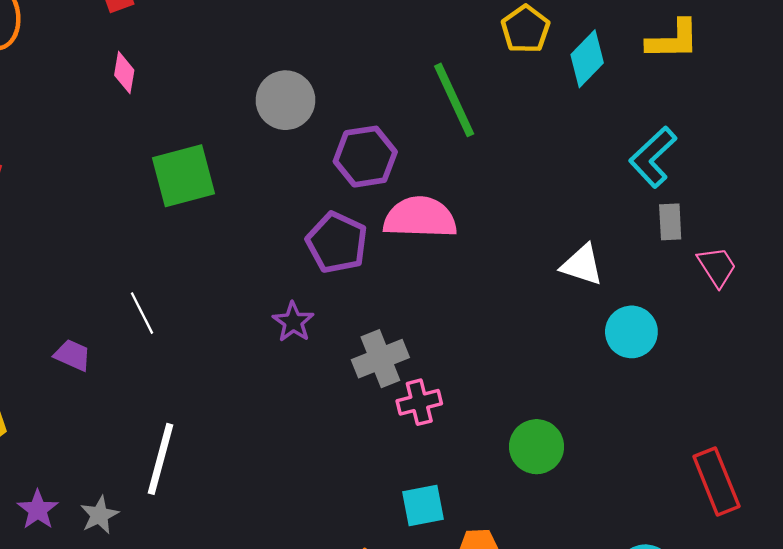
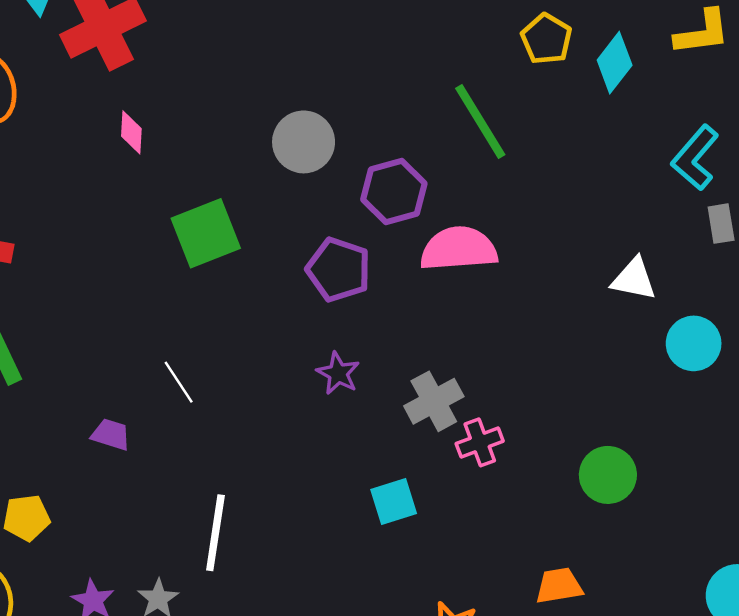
purple pentagon: (337, 243) -> (339, 270), moved
cyan square: (423, 506) -> (394, 502), moved

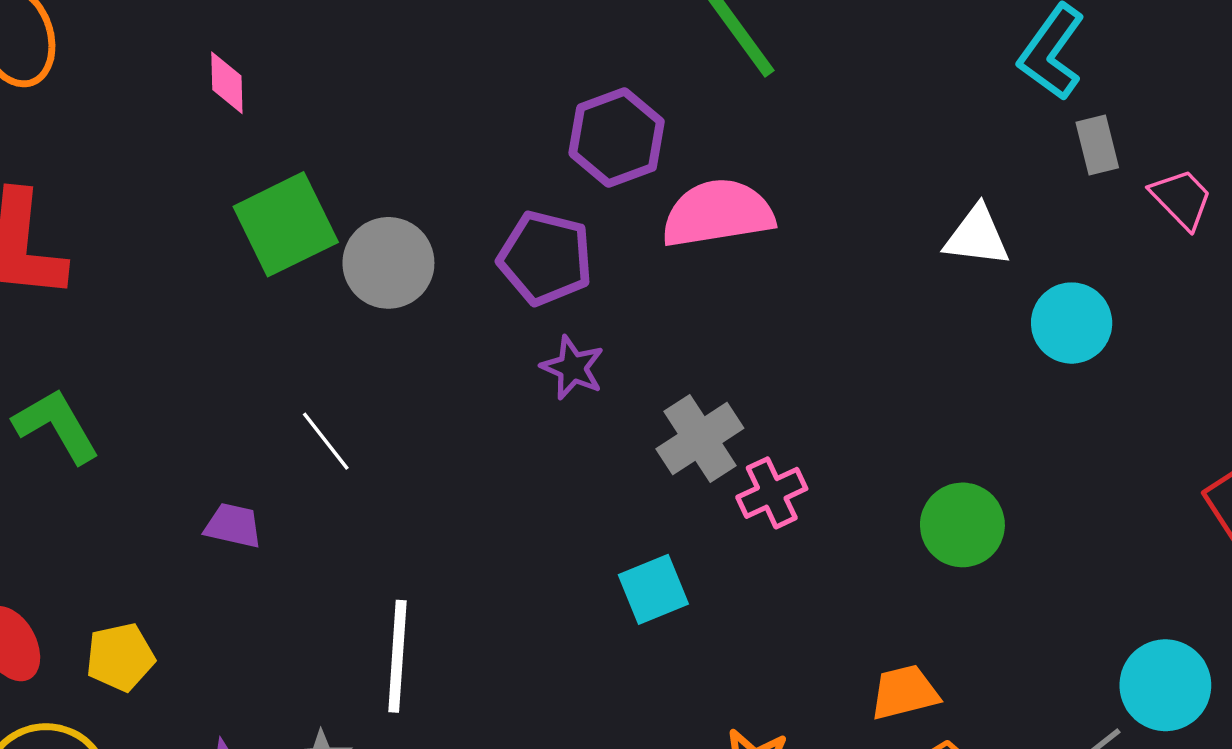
gray circle: (304, 142) -> (388, 263), moved
green square: (206, 233) -> (286, 224), moved
purple star: (338, 373) -> (572, 368), moved

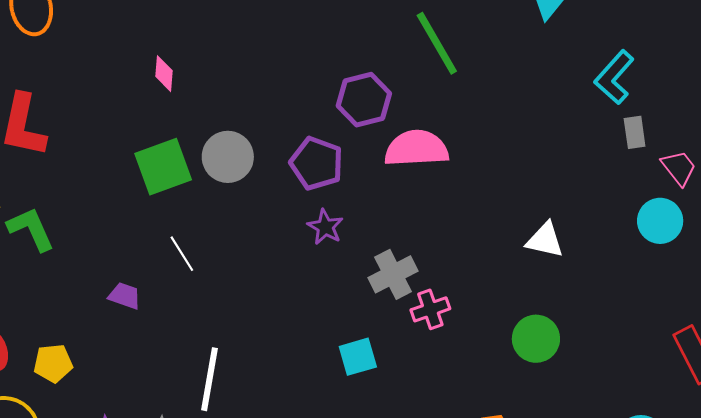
pink diamond: (227, 83) -> (164, 74), moved
green square: (286, 224) -> (163, 167), moved
white triangle: (977, 236) -> (545, 240), moved
cyan circle: (1072, 323) -> (660, 221), moved

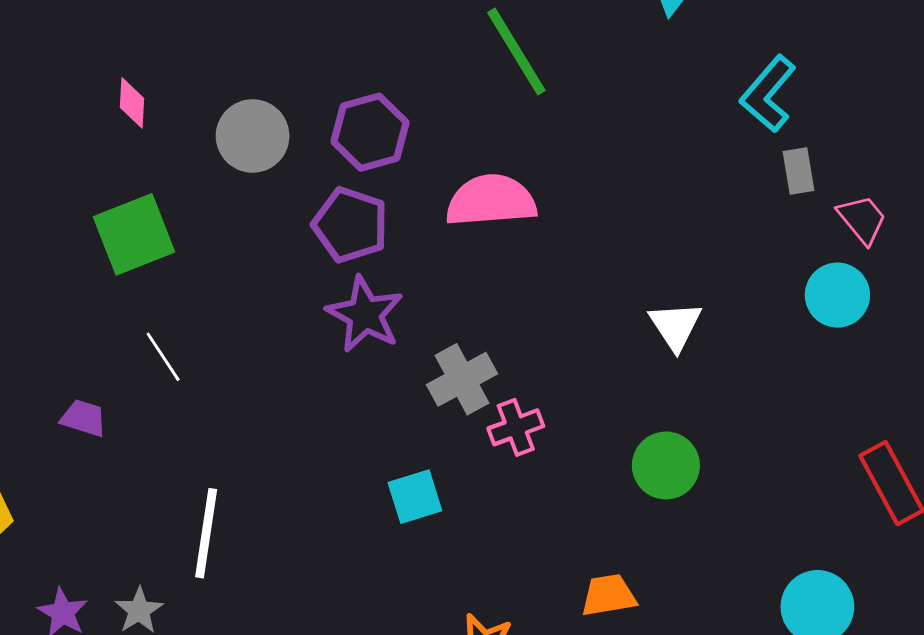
purple hexagon: (364, 100) -> (370, 132), moved
gray circle: (228, 157) -> (253, 136), moved
purple star: (325, 227) -> (365, 314), size x1.5
white triangle: (545, 240) -> (675, 326), turned 45

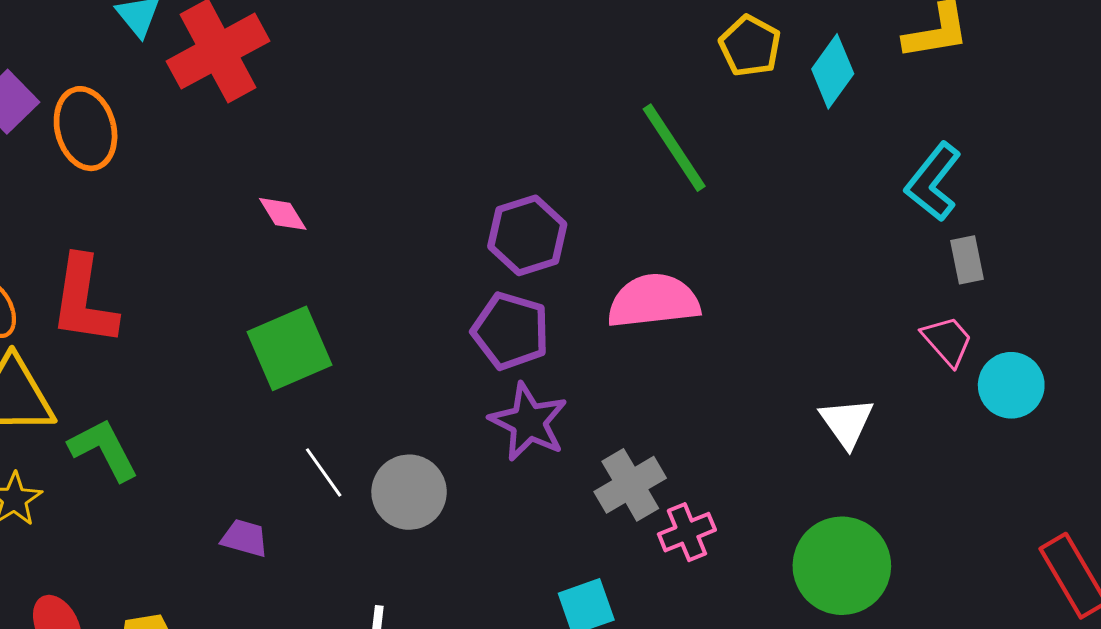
pink diamond: (132, 103) -> (283, 214), turned -33
gray circle: (253, 136) -> (409, 492), moved
pink trapezoid: (862, 219) -> (947, 341), moved
green circle: (666, 465) -> (842, 566), size x1.4

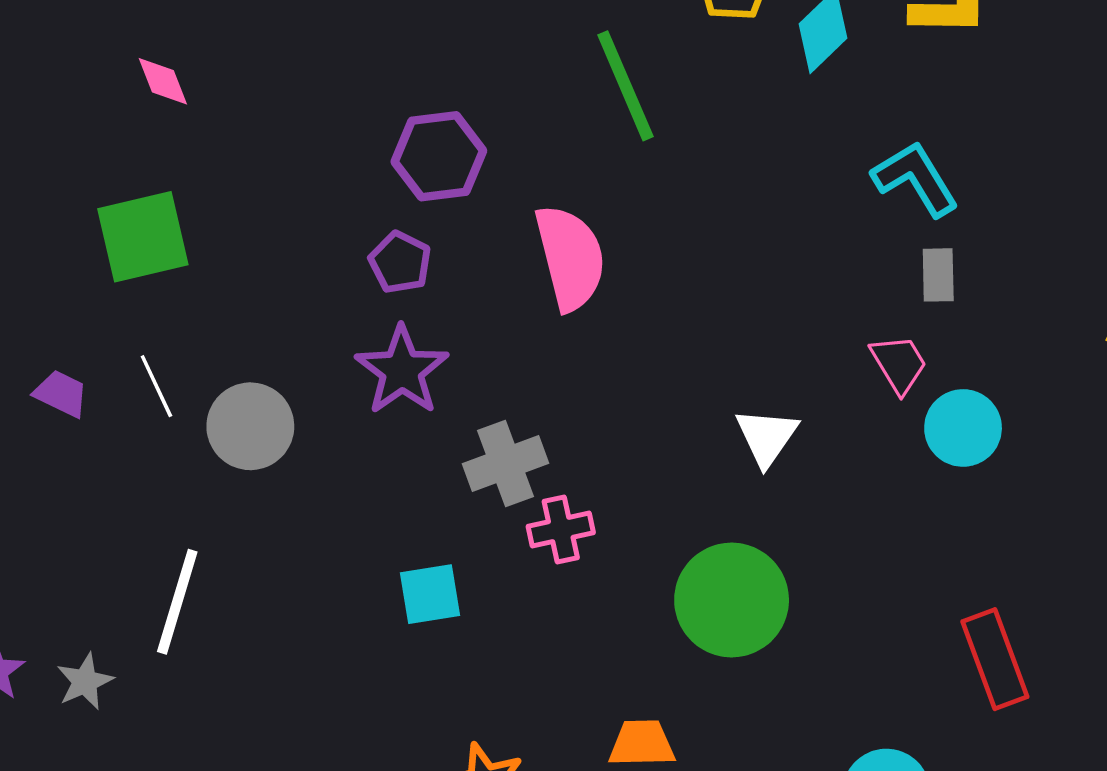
cyan L-shape: (933, 182) -> (915, 179), turned 100
pink semicircle: (654, 301) -> (570, 258), turned 72
purple pentagon: (511, 331) -> (400, 262), size x0.7
purple trapezoid: (245, 538) -> (61, 394), moved

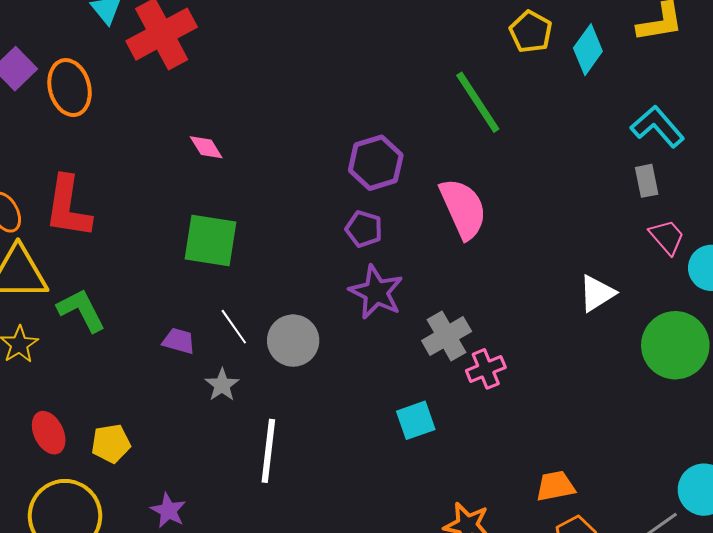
green square: (143, 237) -> (210, 241), turned 32
gray rectangle: (938, 275) -> (647, 181), moved
white triangle: (767, 437) -> (597, 293), turned 33
green circle: (732, 600) -> (675, 345), moved
gray star: (85, 682) -> (222, 385), moved

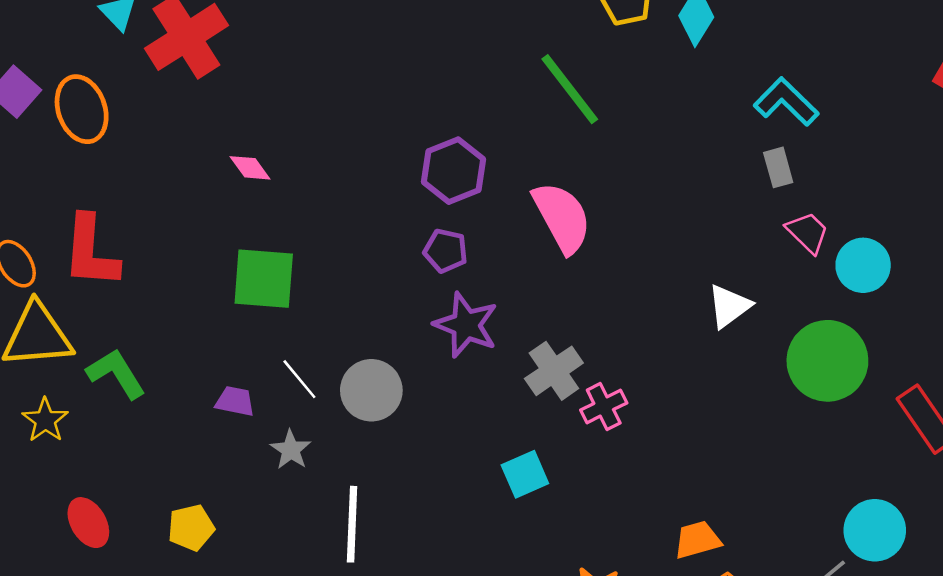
yellow pentagon: (111, 443) -> (191, 528), moved

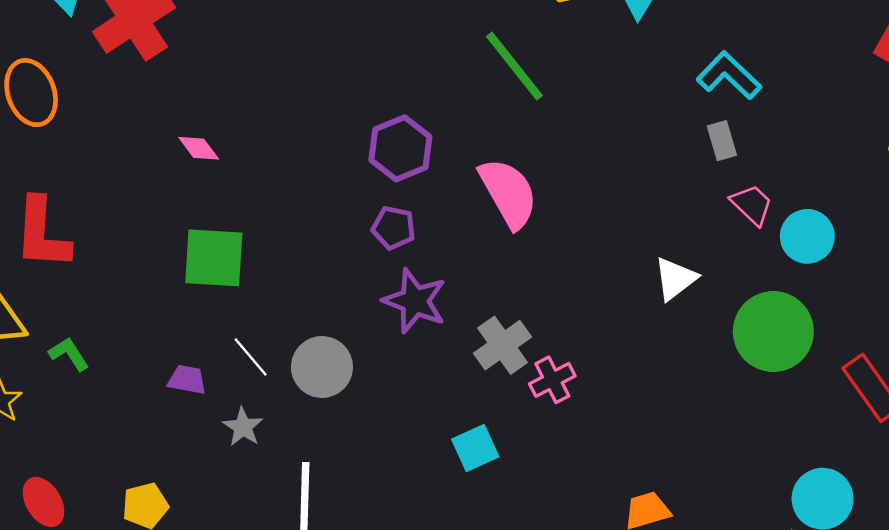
green L-shape: (116, 374) -> (69, 354), size x0.7

